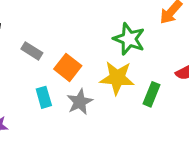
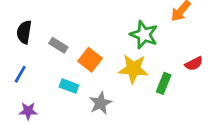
cyan rectangle: (44, 97) -> (69, 86), turned -54
gray star: (80, 102) -> (100, 103), moved

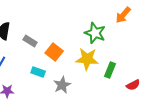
red semicircle: (194, 64) -> (133, 85), moved

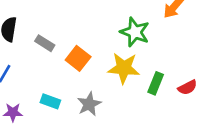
cyan rectangle: (38, 72) -> (50, 101), moved
red semicircle: (133, 85) -> (187, 87), moved

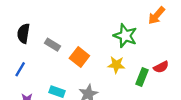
yellow star: (124, 68) -> (116, 65), size x0.7
red semicircle: (187, 87) -> (161, 67), moved

